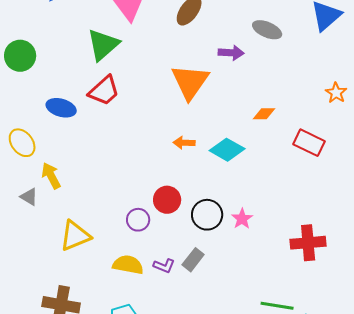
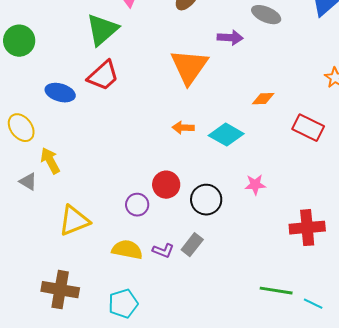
pink star: (242, 219) -> (255, 185), moved, turned 30

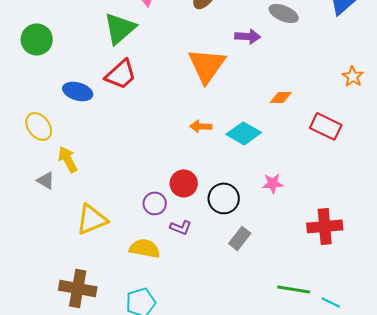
gray rectangle: (192, 245) -> (240, 238), moved
purple L-shape: (163, 251) -> (181, 227), moved

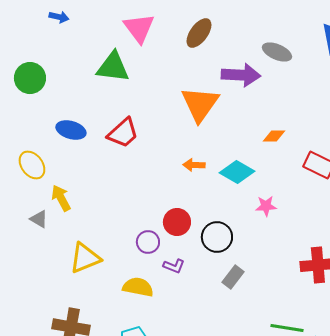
green triangle: (120, 28) -> (113, 67), turned 48
purple arrow: (248, 36) -> (241, 75), size x1.5
red trapezoid: (121, 74) -> (123, 133), moved
pink star: (273, 183) -> (266, 206), moved

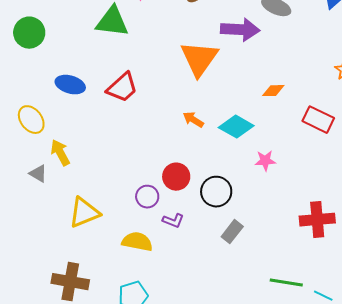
orange arrow: (194, 165) -> (193, 120), turned 30

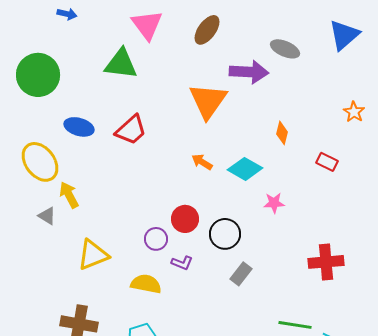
green circle: (29, 33) -> (38, 75), size x1.4
orange diamond: (273, 91) -> (282, 133), turned -75
yellow ellipse: (31, 120) -> (40, 162), size x1.4
red rectangle: (318, 120) -> (327, 162), size x0.7

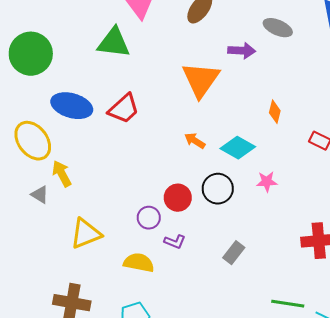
purple arrow: (249, 72) -> (242, 51), size x0.7
blue ellipse: (79, 127) -> (72, 106), size x1.4
black circle: (225, 234) -> (218, 189), moved

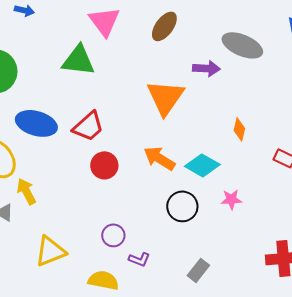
gray ellipse: (278, 28) -> (242, 45), size x1.4
orange arrow: (195, 141) -> (159, 158), size x1.5
red circle: (178, 198) -> (104, 165), moved

